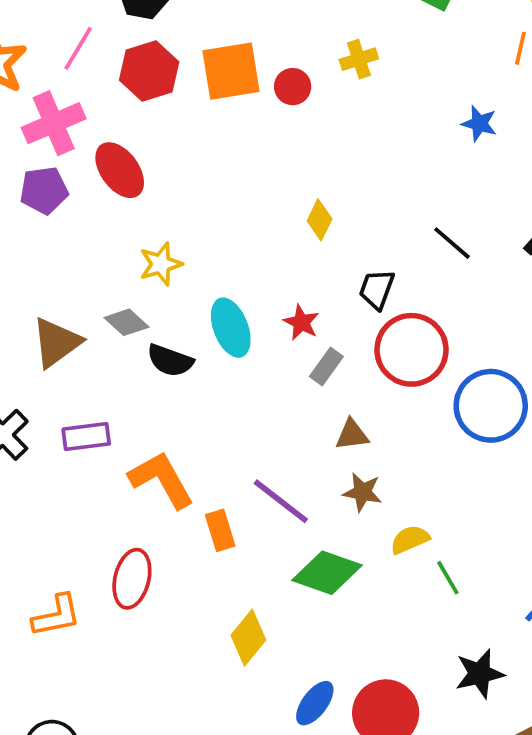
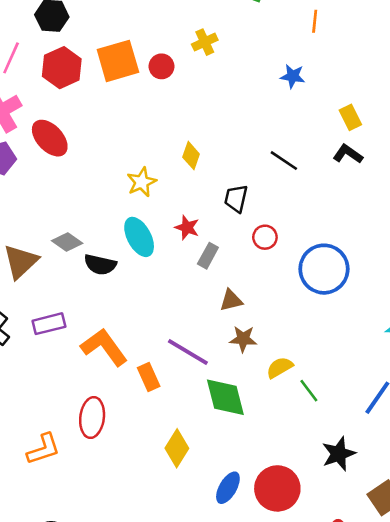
yellow star: (161, 264) -> (142, 182), moved
red circle: (411, 350) -> (265, 237), size x0.5
green diamond: (327, 573) -> (225, 397), turned 63

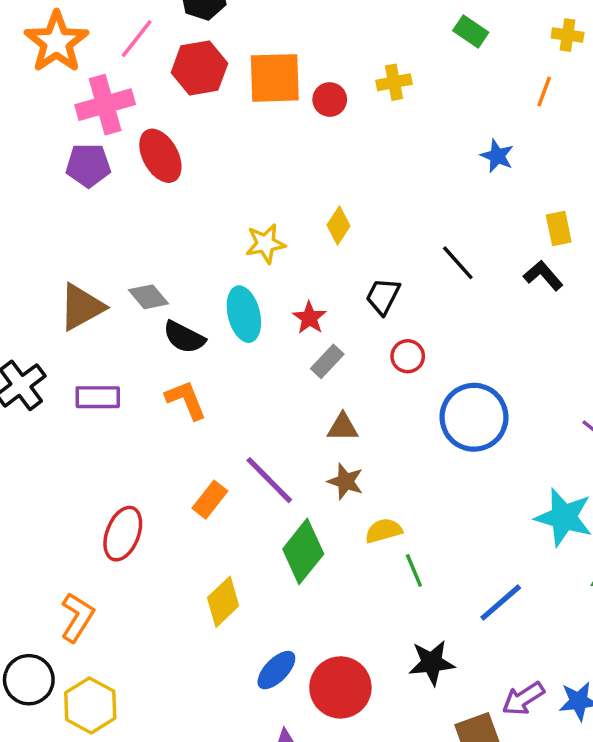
orange L-shape: (104, 347) -> (186, 400), moved, size x0.7
orange rectangle: (149, 377) -> (210, 500), turned 48
green diamond: (225, 397) -> (303, 551), turned 39
orange L-shape: (43, 449) -> (77, 617), moved, turned -54

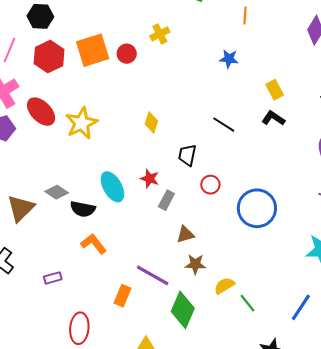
yellow star: (265, 244) -> (82, 123), moved, size x1.4
purple rectangle: (98, 397) -> (53, 278), moved, size x0.7

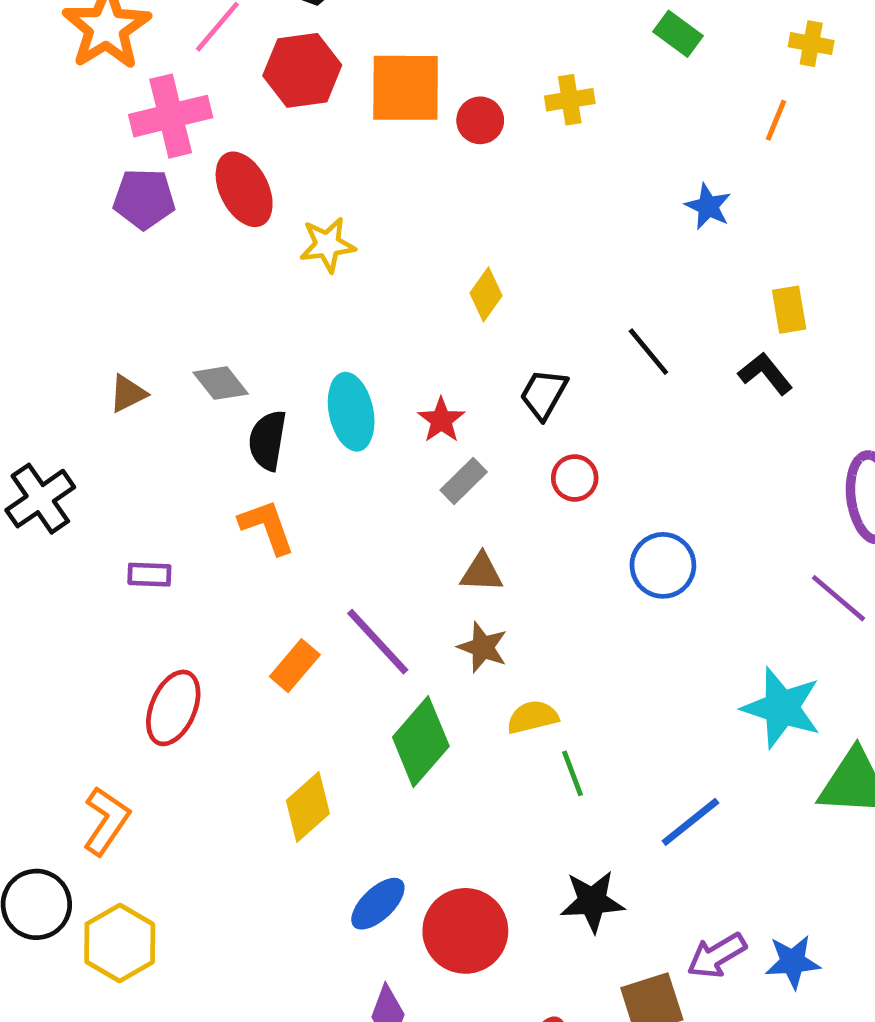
yellow star: (82, 123) -> (327, 245), size x0.7
brown triangle: (21, 208) -> (128, 394), size x0.6
blue circle: (257, 208) -> (663, 565), size x0.7
black semicircle: (83, 209) -> (268, 440), turned 70

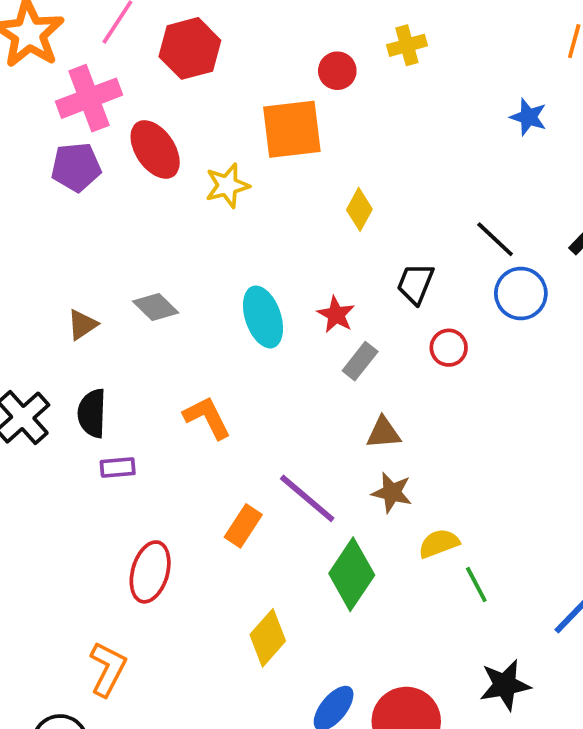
orange square: (406, 88) -> (292, 129), moved
black semicircle: (268, 440) -> (92, 413), moved
blue circle: (663, 565) -> (521, 294), moved

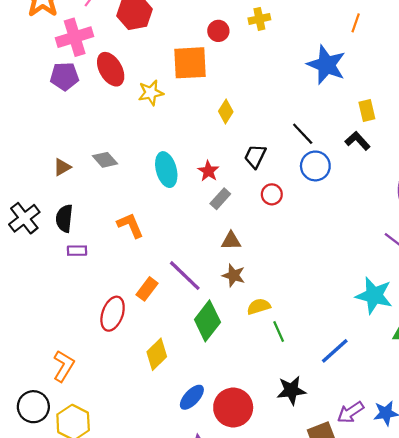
blue star: (528, 117) -> (326, 65), size x1.8
red ellipse: (150, 572) -> (113, 314), moved

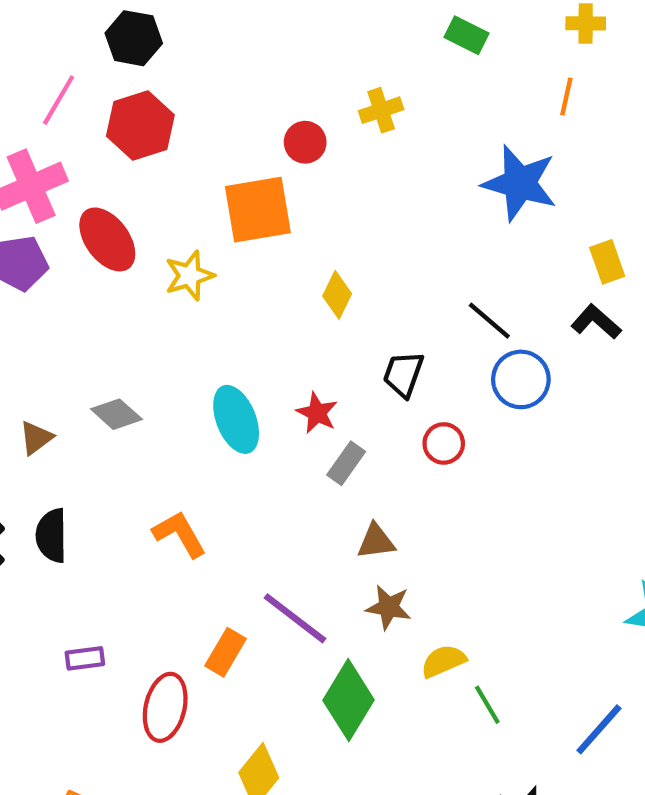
purple rectangle: (77, 251) -> (85, 658), moved

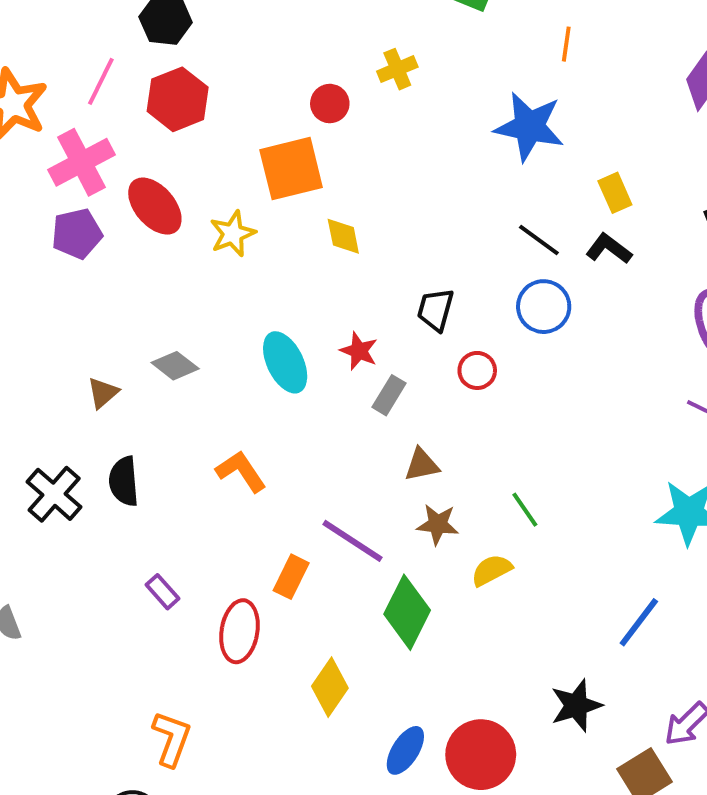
yellow diamond: (337, 295) -> (343, 236), moved, turned -33
black line: (489, 321) -> (539, 240), moved
purple rectangle: (85, 658) -> (163, 592), turned 60
green line: (487, 705) -> (525, 510), moved

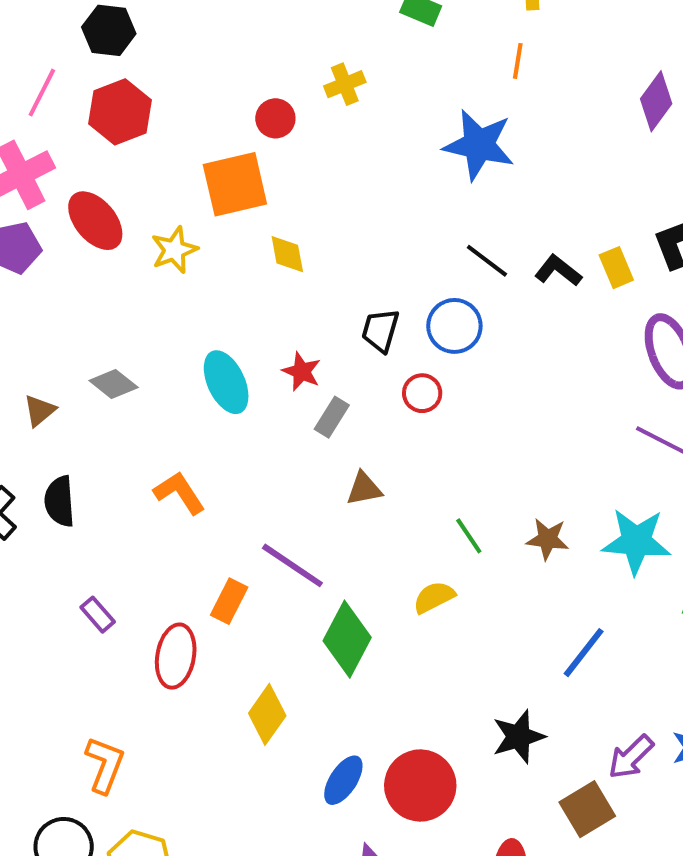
yellow rectangle: (615, 193) -> (616, 268), moved
blue circle: (544, 307) -> (454, 326), moved
brown star: (438, 524) -> (548, 539), moved

